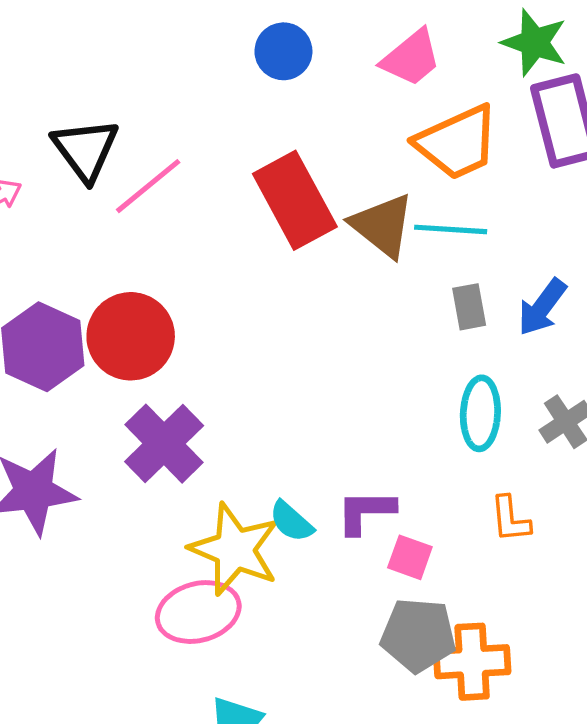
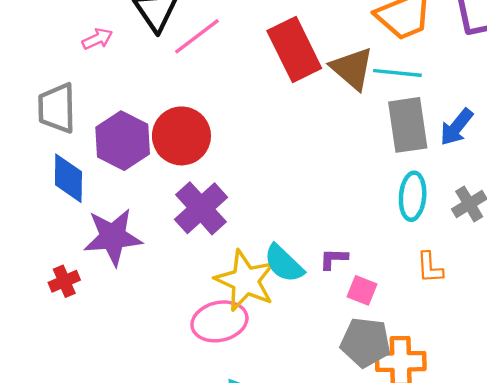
gray rectangle: (469, 307) -> (408, 125), size x1.8
purple L-shape: (366, 512) -> (334, 259), size x0.7
cyan semicircle: (291, 521) -> (284, 263), size x1.4

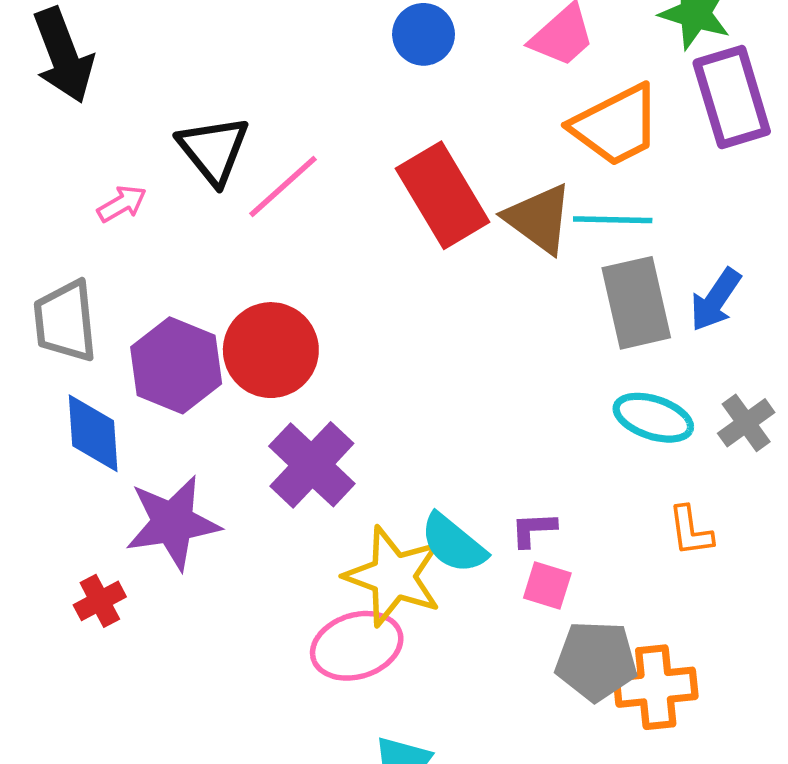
cyan ellipse: (413, 196) -> (653, 418), turned -72
pink square: (362, 290) -> (547, 585), moved

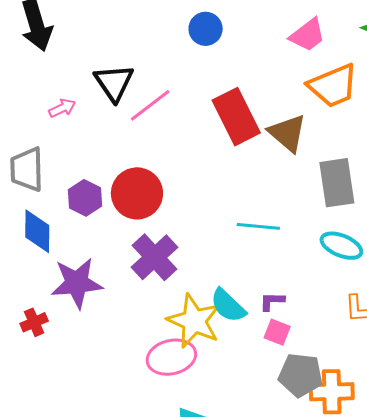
blue circle: (424, 34) -> (206, 29), moved
cyan line: (613, 220) -> (258, 226), moved
purple hexagon: (176, 365) -> (85, 198), size x0.7

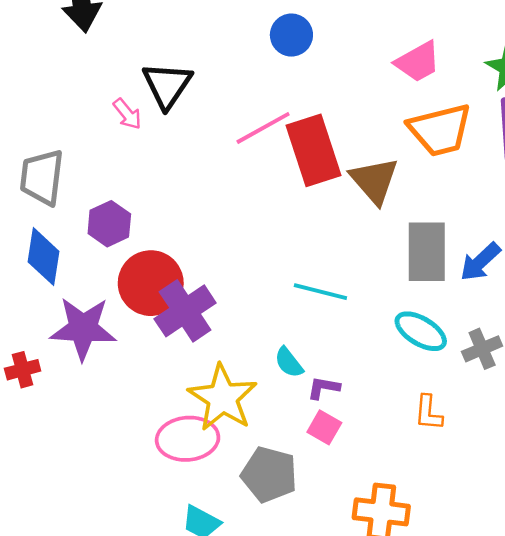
pink line: (150, 105) -> (263, 128), moved
pink arrow: (62, 108) -> (127, 114), moved, turned 68
red circle: (137, 193) -> (151, 283), moved
cyan semicircle: (228, 306) -> (289, 362), moved, size x0.7
gray pentagon: (301, 375) -> (269, 474), moved

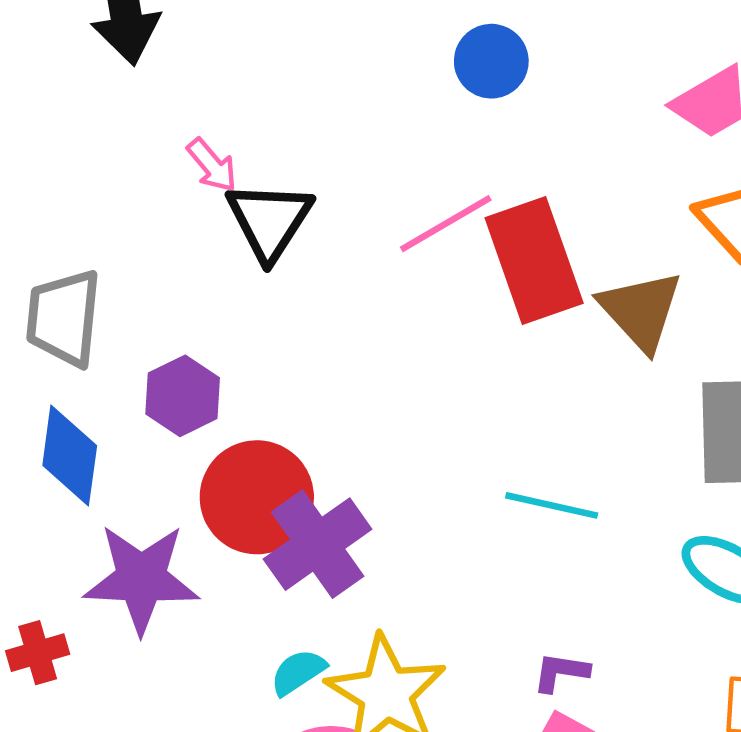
black triangle: (167, 85) -> (269, 221), moved
pink arrow: (127, 114) -> (212, 165), moved
cyan semicircle: (289, 362) -> (298, 672), moved, turned 96

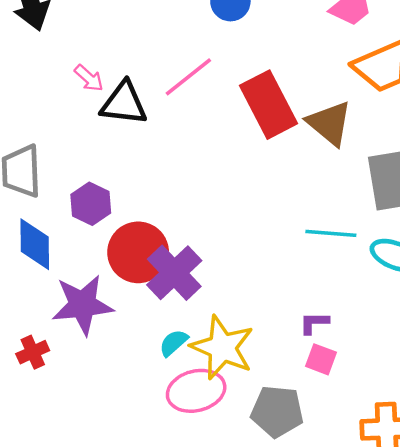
black triangle: (269, 221) -> (124, 103), turned -48
pink line: (446, 224) -> (188, 77), moved
cyan line: (552, 505) -> (331, 233), moved

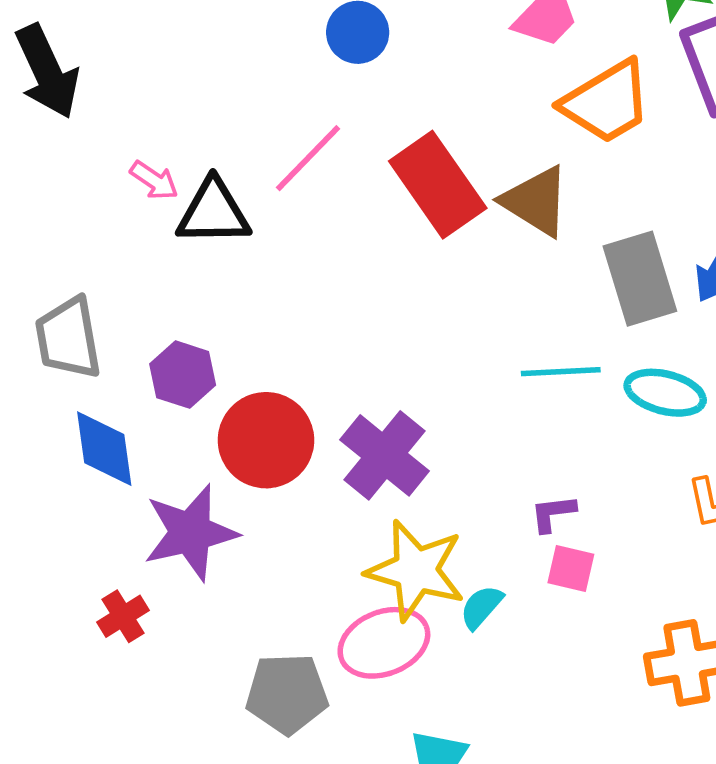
purple cross: (174, 273) -> (385, 455), moved
cyan semicircle: (174, 343) -> (481, 607), moved
gray pentagon: (277, 411) -> (287, 694), moved

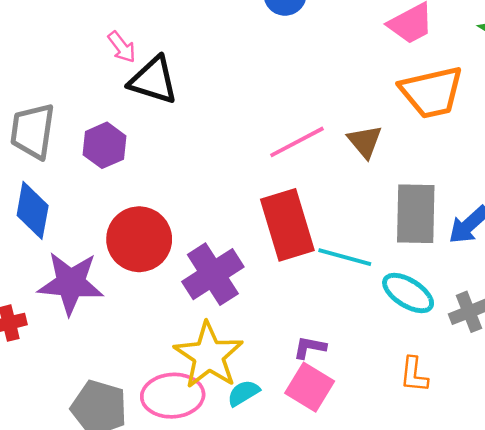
pink line: (308, 158) -> (297, 142), moved
red rectangle: (438, 185) -> (287, 225), moved
brown triangle: (536, 201) -> (365, 141), size x0.7
purple hexagon: (183, 375) -> (104, 145), moved
pink square: (571, 569) -> (310, 387), size x1.4

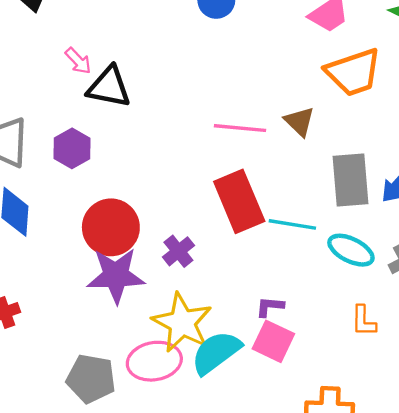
pink line: (297, 142) -> (240, 128), turned 39
purple cross: (213, 274) -> (178, 251), size x0.6
purple star: (71, 283) -> (116, 275), moved
cyan semicircle: (243, 393) -> (216, 352), size x1.8

